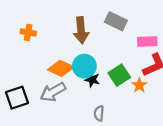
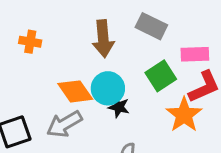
orange diamond: (61, 68) -> (75, 91), turned 30
green square: (119, 75) -> (161, 76), moved
orange star: (139, 85) -> (184, 115), size x1.6

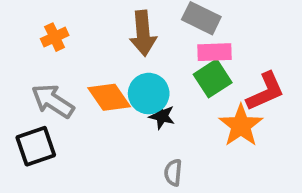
orange cross: (30, 42) -> (55, 37), turned -35
pink rectangle: (195, 54) -> (215, 52), moved
gray arrow: (64, 124) -> (53, 101), moved, turned 63

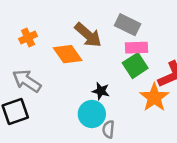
brown arrow: (143, 33) -> (88, 35), turned -44
cyan circle: (149, 94) -> (92, 114), moved
orange diamond: (109, 97) -> (68, 54), moved

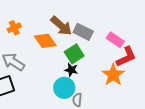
gray rectangle: (128, 25) -> (83, 32), moved
pink rectangle: (136, 48) -> (115, 40), moved, turned 36
green square: (135, 66) -> (74, 54), moved

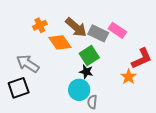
orange cross: (14, 28) -> (40, 25), moved
pink rectangle: (115, 40) -> (117, 30), moved
orange star: (113, 75) -> (129, 77), size x0.7

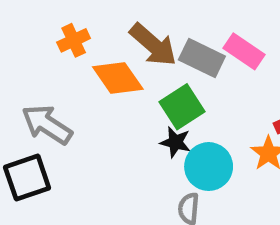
cyan circle: (79, 90) -> (209, 167), moved

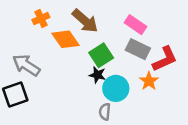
gray rectangle: (202, 58) -> (138, 49), moved

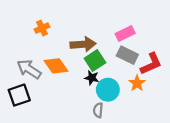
brown arrow: (85, 21) -> (83, 44), moved, turned -45
pink rectangle: (135, 25) -> (125, 33), turned -60
orange diamond: (65, 39) -> (56, 66), moved

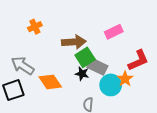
gray rectangle: (127, 55) -> (97, 67), moved
orange diamond: (56, 66) -> (50, 82), moved
cyan circle: (108, 90) -> (111, 85), moved

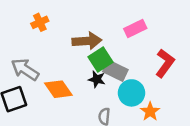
red L-shape: (138, 60) -> (165, 63), turned -30
orange star: (125, 79) -> (150, 111), moved

